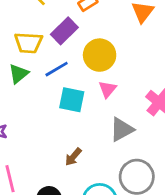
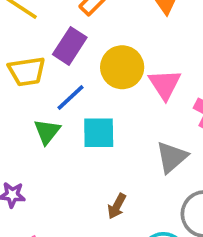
green triangle: (19, 74) -> (47, 132), moved
pink triangle: (107, 89) -> (165, 84), moved, size x1.4

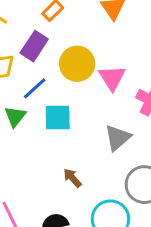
brown arrow: (117, 206) -> (72, 178), turned 110

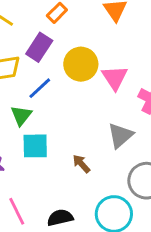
cyan square: (58, 118) -> (35, 146), moved
brown arrow: (72, 178) -> (81, 164), moved

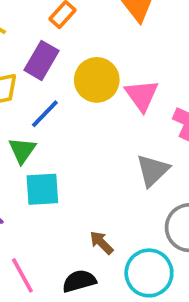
brown arrow: (81, 164) -> (101, 243), moved

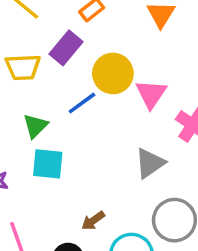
blue line: (45, 114) -> (82, 103), moved
brown arrow: (101, 243) -> (93, 221), turned -90

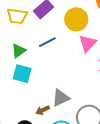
yellow circle: (113, 73) -> (76, 19), moved
gray triangle: (150, 163) -> (61, 98), moved

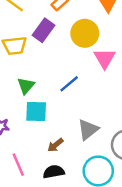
blue line: (47, 42) -> (69, 84), moved
brown arrow: (43, 110) -> (55, 145), moved

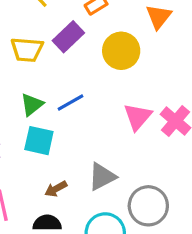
pink triangle: (105, 58) -> (138, 117), moved
blue line: (69, 84) -> (70, 103), moved

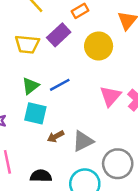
brown arrow: (56, 189) -> (56, 136), moved

